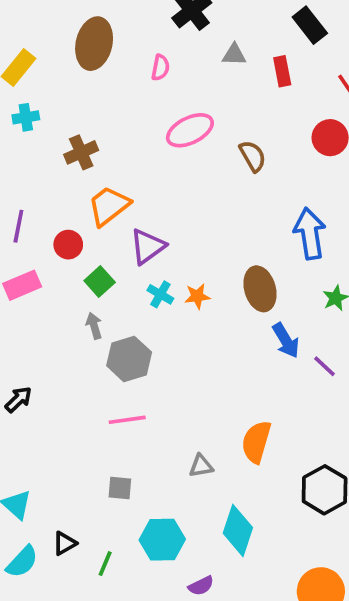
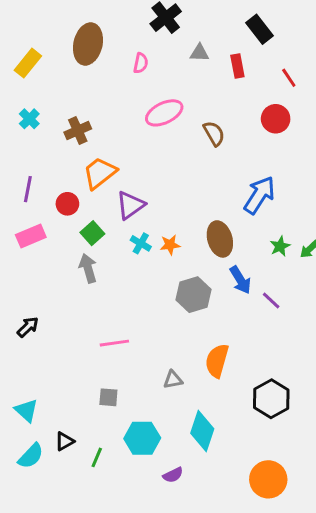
cyan cross: (26, 117) -> (29, 119), moved, turned -36
blue arrow: (310, 234) -> (259, 195), turned 42
gray arrow: (94, 326) -> (88, 268), size x1.4
gray hexagon: (129, 359) -> (194, 295), moved

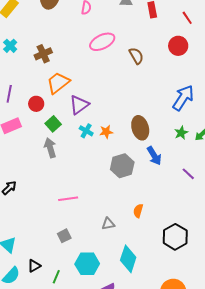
blue arrow: (259, 195) -> (183, 98), moved
purple line: (271, 301) -> (188, 174), moved
orange semicircle: (217, 361) -> (138, 211), size x0.6
gray square: (108, 397) -> (64, 236), turned -32

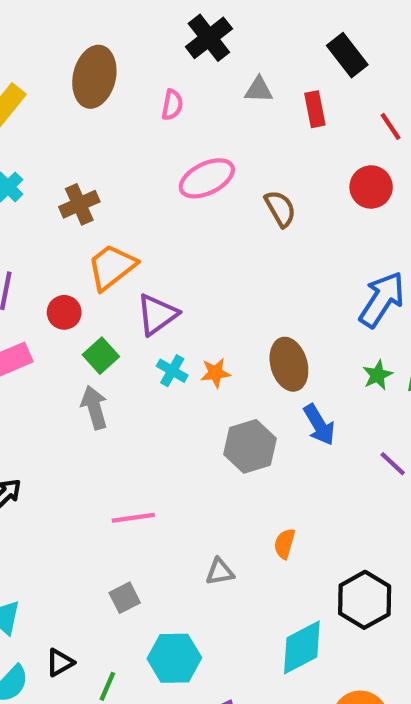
cyan diamond: (128, 259) -> (302, 647), moved, turned 44

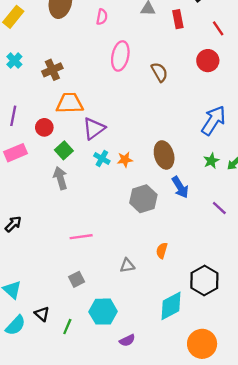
pink ellipse: (207, 178) -> (120, 56), turned -52
orange trapezoid: (112, 267) -> (70, 103), turned 36
black triangle: (60, 663) -> (42, 314), turned -49

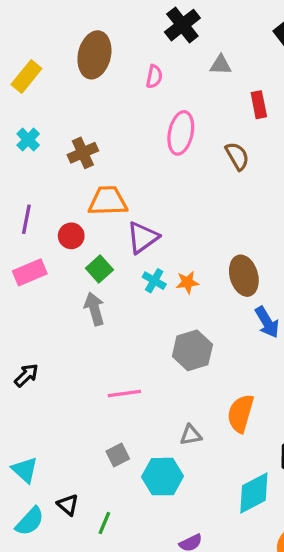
red rectangle: (178, 19) -> (259, 105), moved
gray hexagon: (143, 199) -> (192, 350), moved
orange semicircle: (162, 251) -> (241, 413), size x1.6
cyan hexagon: (103, 312) -> (163, 477), moved

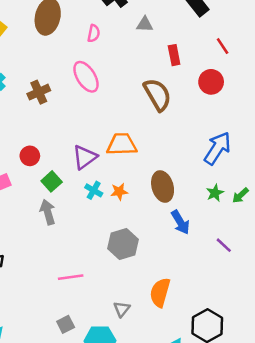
pink ellipse: (181, 133) -> (86, 77), moved, turned -44
brown semicircle: (237, 156) -> (157, 95), size x1.5
orange trapezoid: (108, 201) -> (122, 144), moved
gray triangle: (191, 435) -> (122, 309), turned -42

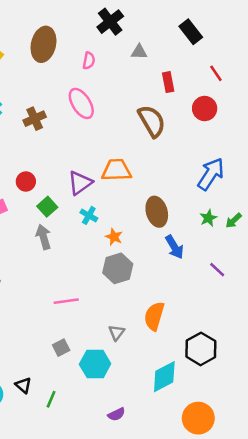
orange star: (119, 192) -> (114, 237), moved, turned 30

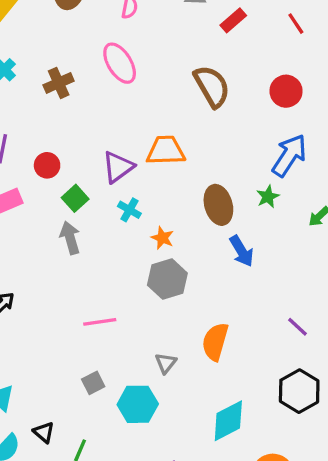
red rectangle: (168, 82) -> (233, 20), moved, turned 60
red circle: (205, 109) -> (286, 91), moved
green star: (208, 218) -> (268, 197), moved
purple line: (217, 270) -> (298, 327), moved
black hexagon: (201, 349) -> (299, 391), moved

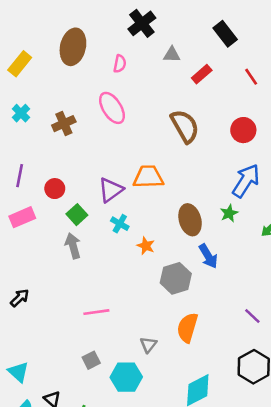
gray hexagon: (167, 279) -> (176, 278), moved

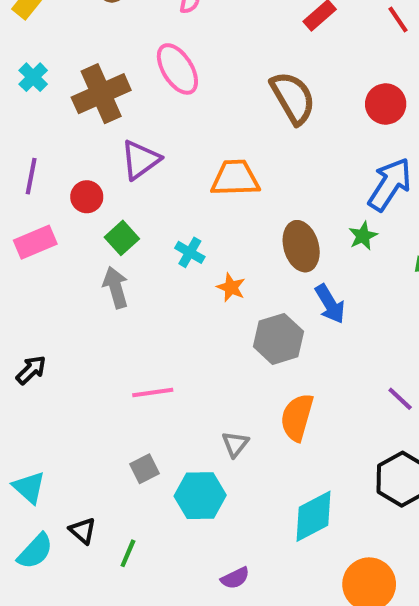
brown cross: (64, 124) -> (101, 94), size x1.5
purple triangle: (111, 190) -> (140, 160), moved

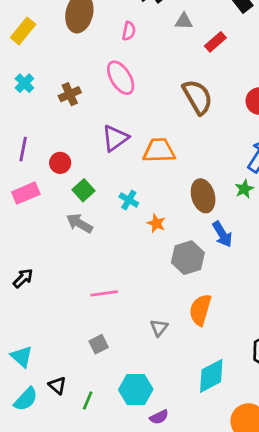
brown cross: (101, 94) -> (70, 94), size x0.6
purple triangle: (140, 160) -> (115, 138), moved
gray arrow: (116, 287) -> (79, 223), turned -44
cyan hexagon: (200, 496) -> (136, 390), moved

